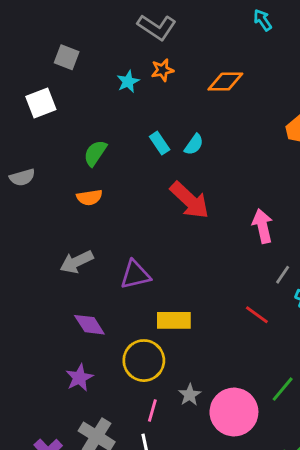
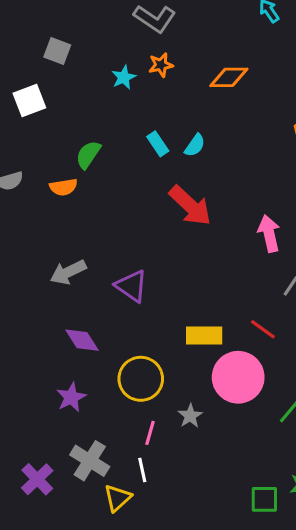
orange semicircle: (89, 197) -> (63, 187), moved
purple triangle: (135, 275) -> (131, 286), turned 48
yellow rectangle: (174, 320) -> (204, 335), moved
pink circle: (234, 412) -> (238, 377), moved

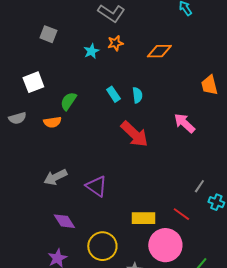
white square: (29, 101) -> (33, 82), moved
cyan semicircle: (195, 145) -> (137, 95), turned -42
pink arrow: (269, 233) -> (184, 123), moved, turned -35

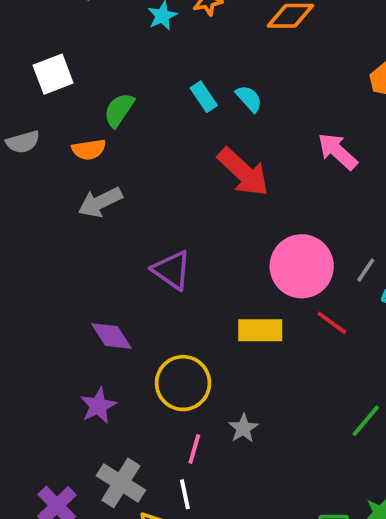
cyan semicircle: (137, 95) -> (249, 99), turned -35
gray arrow: (55, 177) -> (100, 202), moved
pink circle: (165, 245) -> (302, 266), moved

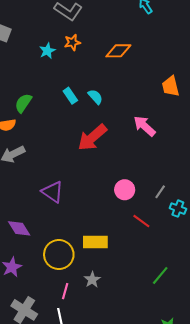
red arrow: (243, 172) -> (92, 138), turned 96
pink circle: (302, 266) -> (125, 190), size x0.6
yellow rectangle: (260, 330) -> (95, 242), moved

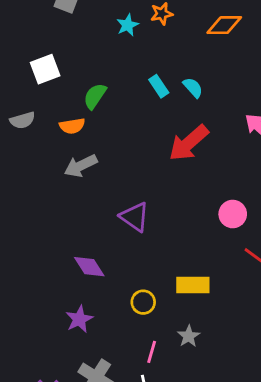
yellow circle: (59, 255) -> (143, 302), size x0.6

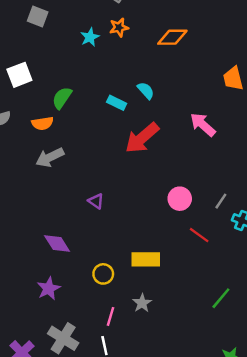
cyan rectangle: (159, 86) -> (117, 103), moved, turned -30
purple triangle: (135, 217) -> (96, 201), size x0.6

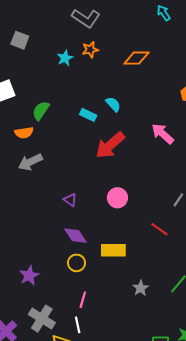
pink circle: (180, 199) -> (117, 198), moved
purple diamond: (57, 244) -> (75, 236), moved
gray star: (142, 303) -> (141, 288), moved

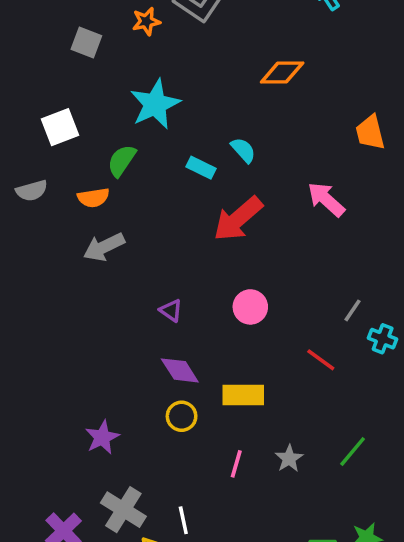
orange star: (90, 50) -> (146, 21), moved
cyan star: (65, 58) -> (155, 104), moved, size x1.8
pink line: (83, 300) -> (236, 464), moved

